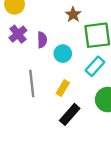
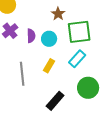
cyan circle: (63, 54) -> (49, 39), moved
yellow rectangle: (63, 88) -> (49, 66), moved

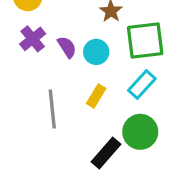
purple semicircle: (31, 36) -> (67, 47), turned -32
green circle: (88, 88) -> (140, 132), moved

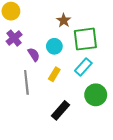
purple semicircle: (67, 47) -> (34, 55), moved
green circle: (140, 132) -> (96, 95), moved

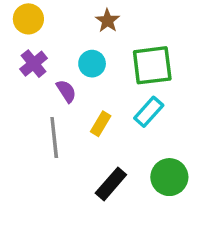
brown star: (64, 20) -> (107, 21), moved
cyan circle: (54, 46) -> (92, 64), moved
green circle: (96, 95) -> (169, 177), moved

